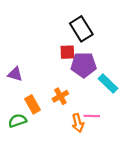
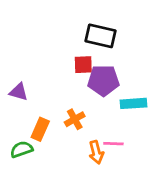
black rectangle: (81, 29) -> (101, 36), turned -45
cyan rectangle: (108, 83) -> (134, 103), turned -48
orange rectangle: (33, 104) -> (40, 129), turned 54

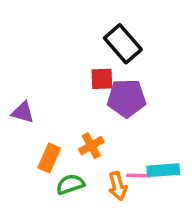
black rectangle: (101, 36) -> (123, 44), turned 36
cyan rectangle: (134, 103) -> (163, 170), moved
green semicircle: (22, 149) -> (70, 184), moved

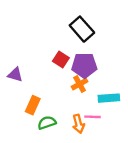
red square: (102, 79) -> (61, 59), moved, turned 35
orange cross: (91, 146) -> (80, 84), moved
cyan rectangle: (163, 170) -> (109, 98), moved

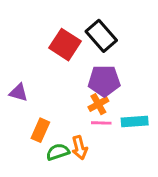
red square: (61, 59) -> (65, 45), moved, size x1.5
pink line: (92, 117) -> (101, 123), moved
orange arrow: (78, 124) -> (79, 148), moved

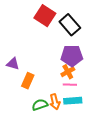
red square: (65, 45) -> (45, 16), moved
cyan rectangle: (135, 121) -> (73, 101), moved
orange rectangle: (40, 130) -> (28, 81), moved

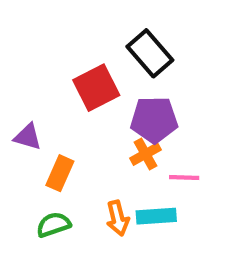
red square: (45, 16) -> (96, 88), moved, turned 30
pink line: (70, 85) -> (184, 178), moved
green semicircle: (40, 105) -> (53, 225), moved

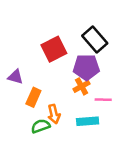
black rectangle: (150, 53) -> (95, 39), moved
orange arrow: (118, 218) -> (54, 114), moved
green semicircle: (53, 225) -> (41, 126), moved

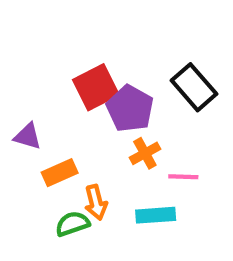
black rectangle: (95, 39) -> (194, 87), moved
purple pentagon: (86, 67) -> (130, 109), moved, turned 30
orange rectangle: (33, 97) -> (60, 173), turned 42

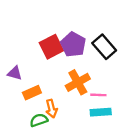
purple pentagon: (130, 109) -> (73, 44), moved
orange cross: (145, 153) -> (78, 82), size x1.5
cyan rectangle: (156, 215) -> (101, 112), moved

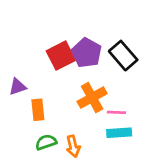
purple triangle: (15, 73) -> (18, 87), turned -35
orange rectangle: (32, 93) -> (38, 110), turned -72
orange arrow: (51, 109) -> (73, 146), moved

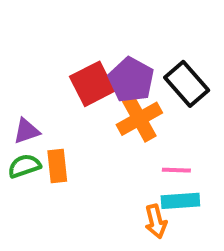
orange cross: (92, 98) -> (139, 119), moved
green semicircle: (46, 142) -> (24, 166), moved
orange arrow: (73, 146) -> (156, 221), moved

